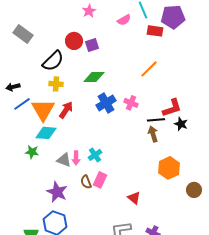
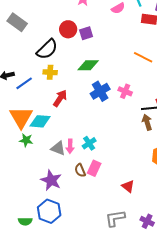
orange line: (149, 69) -> (143, 57), turned 72
blue line: (22, 104) -> (24, 83), moved
orange triangle: (43, 110) -> (21, 117), moved

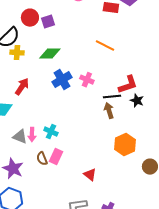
yellow cross: (50, 72) -> (17, 53), moved
cyan cross: (89, 143) -> (51, 132), turned -32

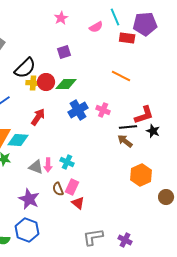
red circle: (30, 18) -> (46, 82), moved
brown arrow: (109, 111) -> (125, 141), turned -35
red triangle: (90, 175) -> (78, 203), moved

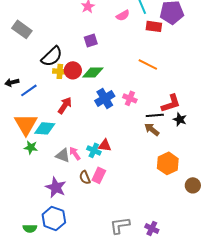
pink arrow: (48, 165) -> (75, 153), turned 144
red triangle: (78, 203) -> (105, 145), moved, turned -32

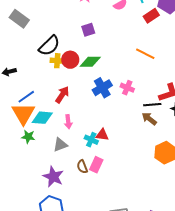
red rectangle: (154, 26) -> (151, 16), turned -42
blue line: (29, 90) -> (26, 97), moved
pink arrow: (75, 153) -> (68, 122), moved, turned -152
gray triangle: (63, 155) -> (60, 145), turned -42

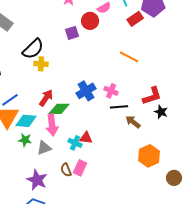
red circle: (70, 60) -> (90, 21), moved
green diamond: (90, 62) -> (59, 109), moved
black line: (152, 105) -> (119, 107), moved
pink arrow: (68, 122) -> (52, 125), size x1.5
green star: (28, 137) -> (25, 140), moved

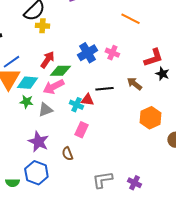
black line: (119, 107) -> (104, 89), moved
pink arrow: (52, 125) -> (53, 87), turned 70
brown semicircle: (66, 170) -> (67, 154), moved

